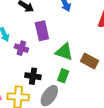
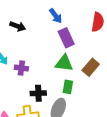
purple rectangle: (42, 31) -> (66, 38), moved
brown rectangle: (90, 61) -> (91, 67), turned -66

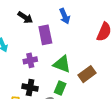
purple rectangle: (66, 38) -> (45, 35), moved
purple cross: (21, 68) -> (30, 60), moved, turned -32

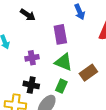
blue arrow: (65, 16) -> (80, 12), moved
purple rectangle: (45, 35) -> (60, 34), moved

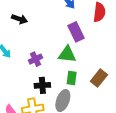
purple rectangle: (60, 34) -> (76, 32), moved
brown rectangle: (88, 73) -> (99, 78), moved

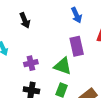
black arrow: (19, 19) -> (25, 20), turned 35

